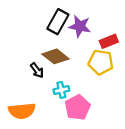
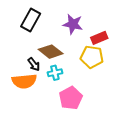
black rectangle: (58, 22) -> (31, 20), moved
cyan cross: (61, 90) -> (55, 73), moved
orange semicircle: (22, 111) -> (24, 81), moved

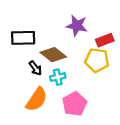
black rectangle: (31, 20) -> (23, 38), moved, turned 60
orange semicircle: (24, 81) -> (37, 99), moved, turned -50

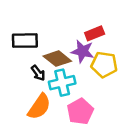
purple star: (77, 26) -> (83, 51), moved
red rectangle: (105, 40) -> (95, 33), moved
cyan cross: (58, 77) -> (62, 83), size x1.5

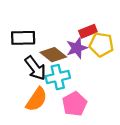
purple star: (83, 51) -> (77, 48), turned -30
yellow pentagon: (104, 65) -> (101, 45), moved
black arrow: (38, 73) -> (35, 68), size x1.6

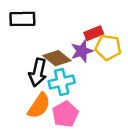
black rectangle: (23, 38) -> (22, 19), moved
black arrow: (35, 68) -> (38, 72), turned 50
pink pentagon: (75, 104) -> (65, 114), moved

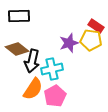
red rectangle: (94, 33) -> (96, 26), moved, turned 56
brown diamond: (57, 58) -> (17, 49), moved

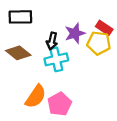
purple star: (69, 43) -> (75, 33), moved
black arrow: (32, 61) -> (52, 41), moved, size x0.7
cyan cross: (52, 69) -> (56, 59), moved

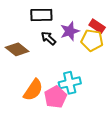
black rectangle: (20, 17) -> (41, 15), moved
black arrow: (52, 41) -> (48, 38), turned 119
cyan cross: (56, 59) -> (70, 83), moved

